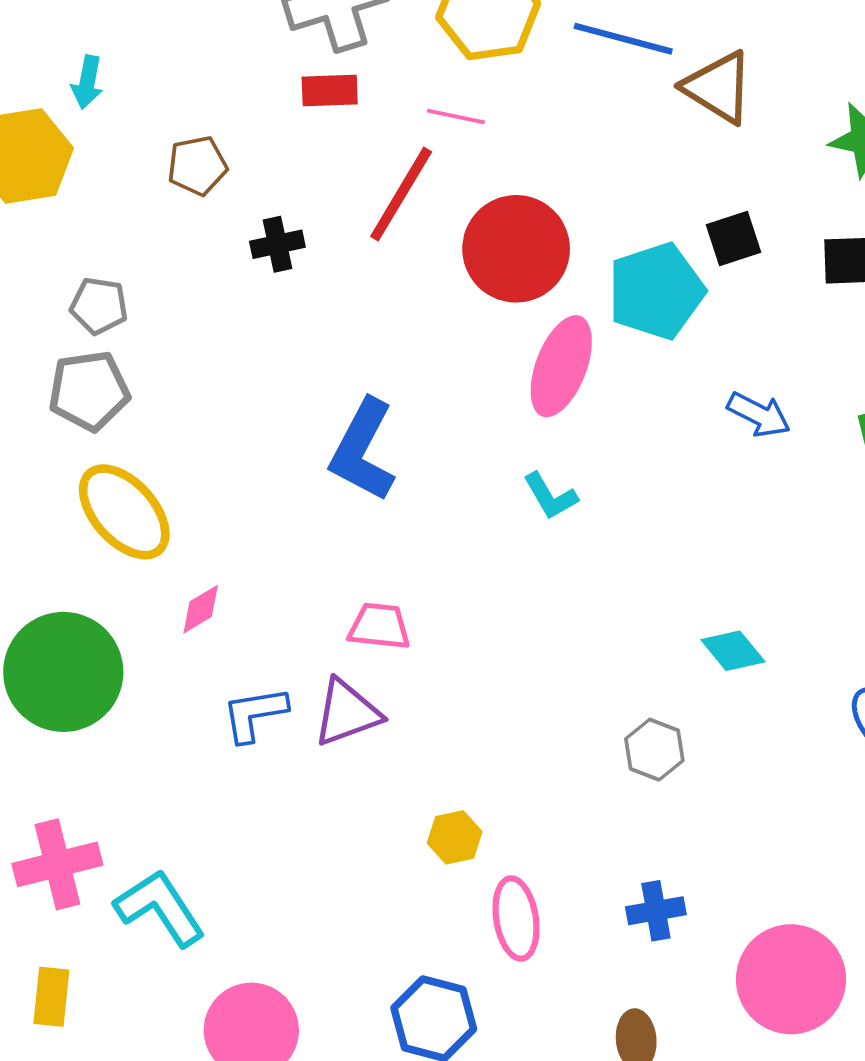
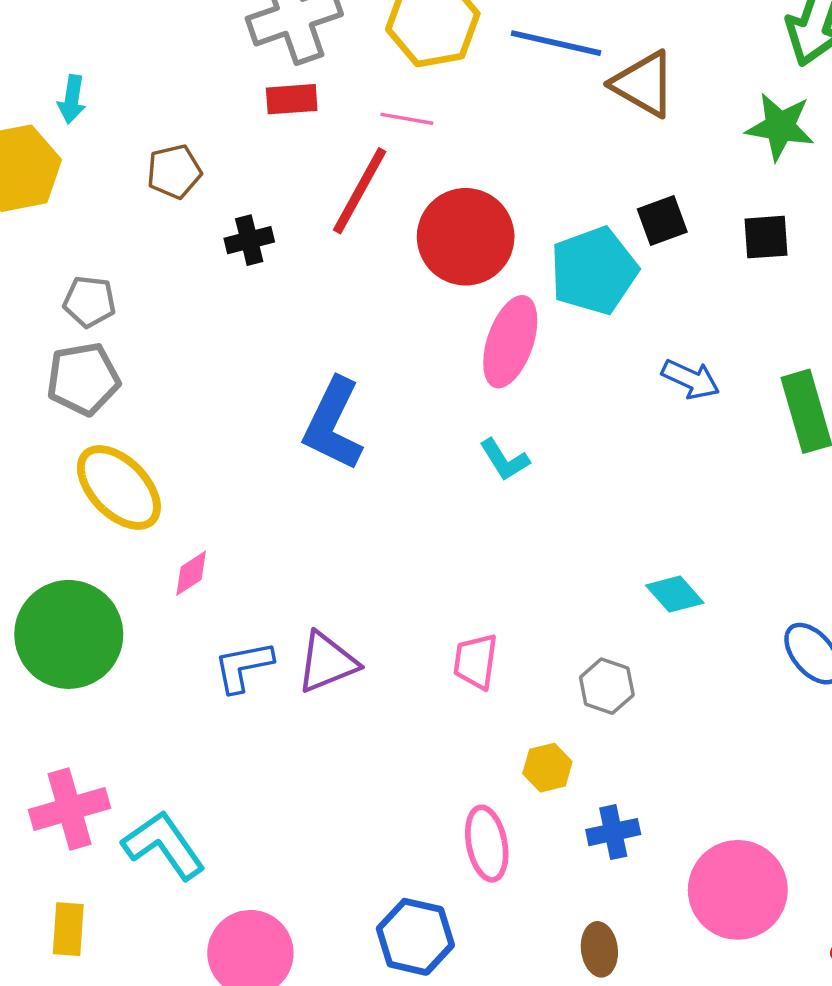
pink trapezoid: (379, 626) -> (476, 661), moved, turned -86
yellow hexagon: (455, 837) -> (547, 768), moved

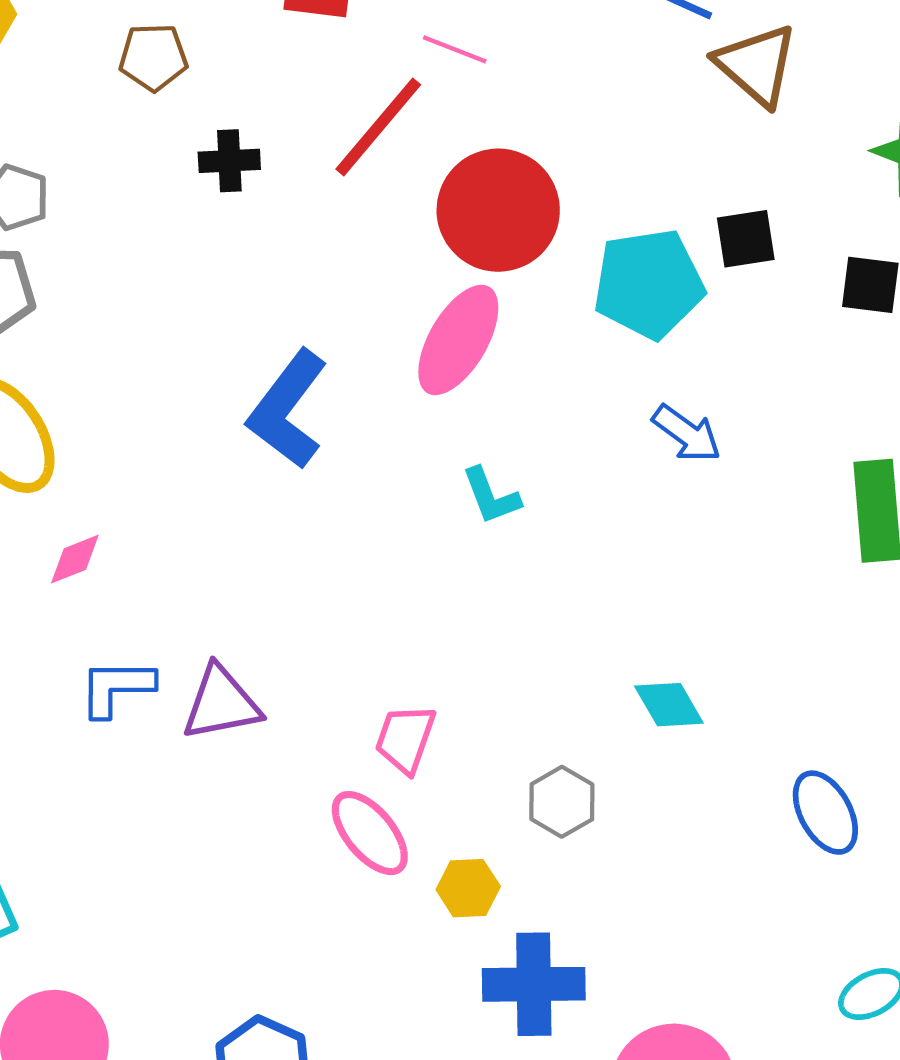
pink ellipse: (510, 342) -> (458, 340), moved
blue arrow: (691, 379) -> (687, 433), moved
blue cross: (613, 832) -> (534, 984), size x1.5
pink ellipse: (487, 844) -> (370, 833), moved, turned -40

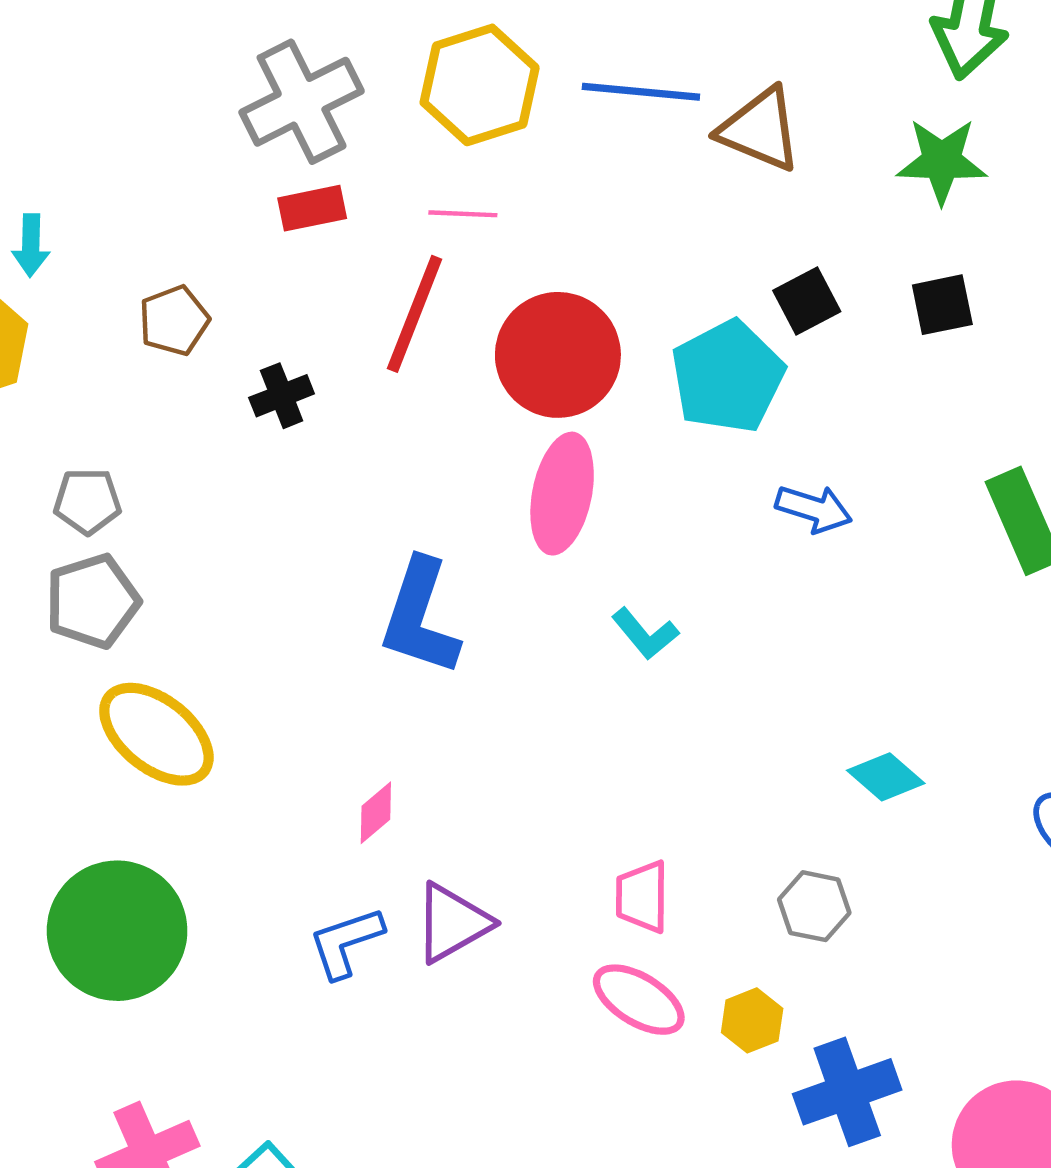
pink diamond: (75, 559) -> (376, 813), moved

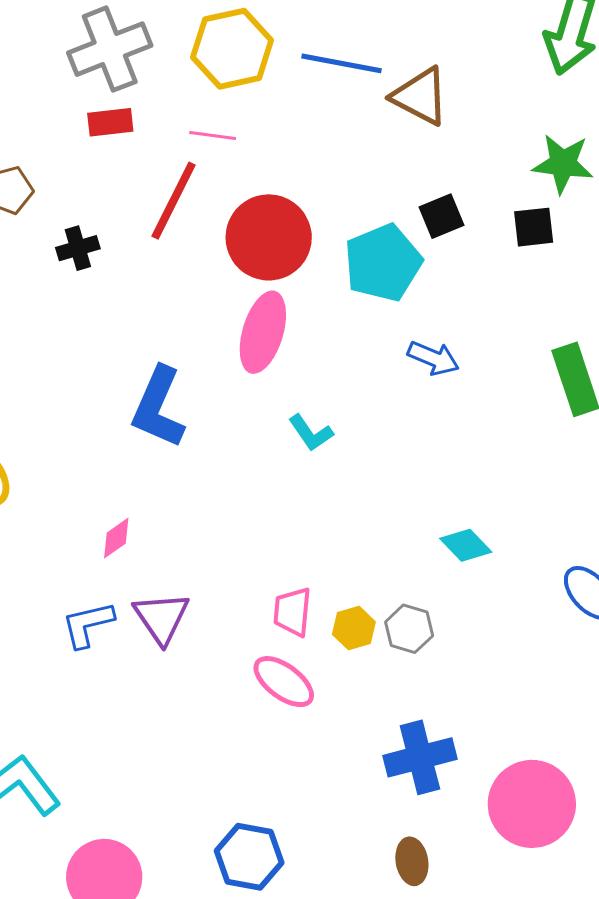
green star: (942, 161) -> (563, 164), moved
purple triangle: (452, 923) -> (161, 618), turned -40
yellow hexagon: (752, 1020) -> (354, 628), moved

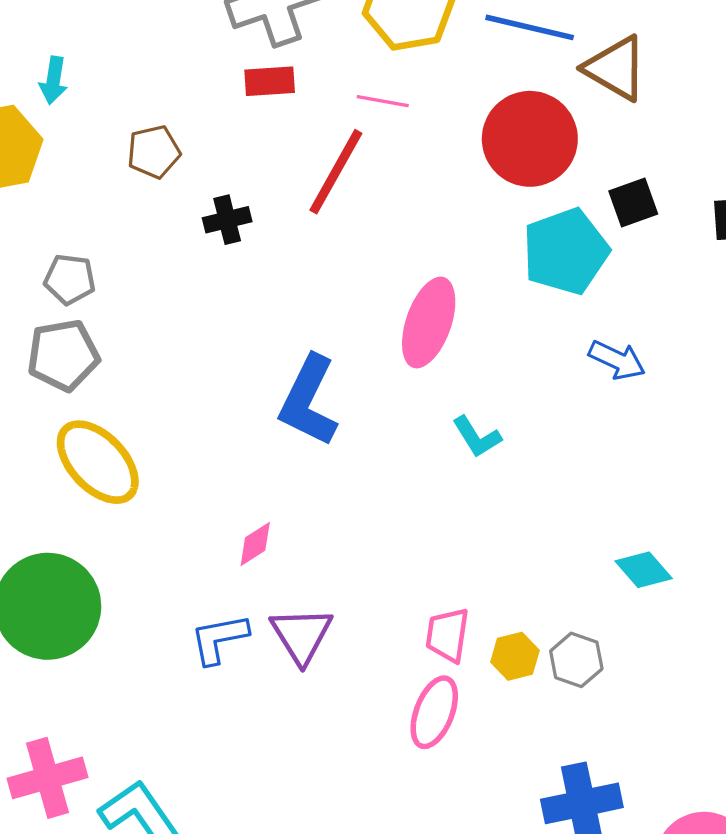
red circle: (269, 237) -> (530, 139), moved
pink ellipse: (284, 682) -> (434, 712), turned 72

